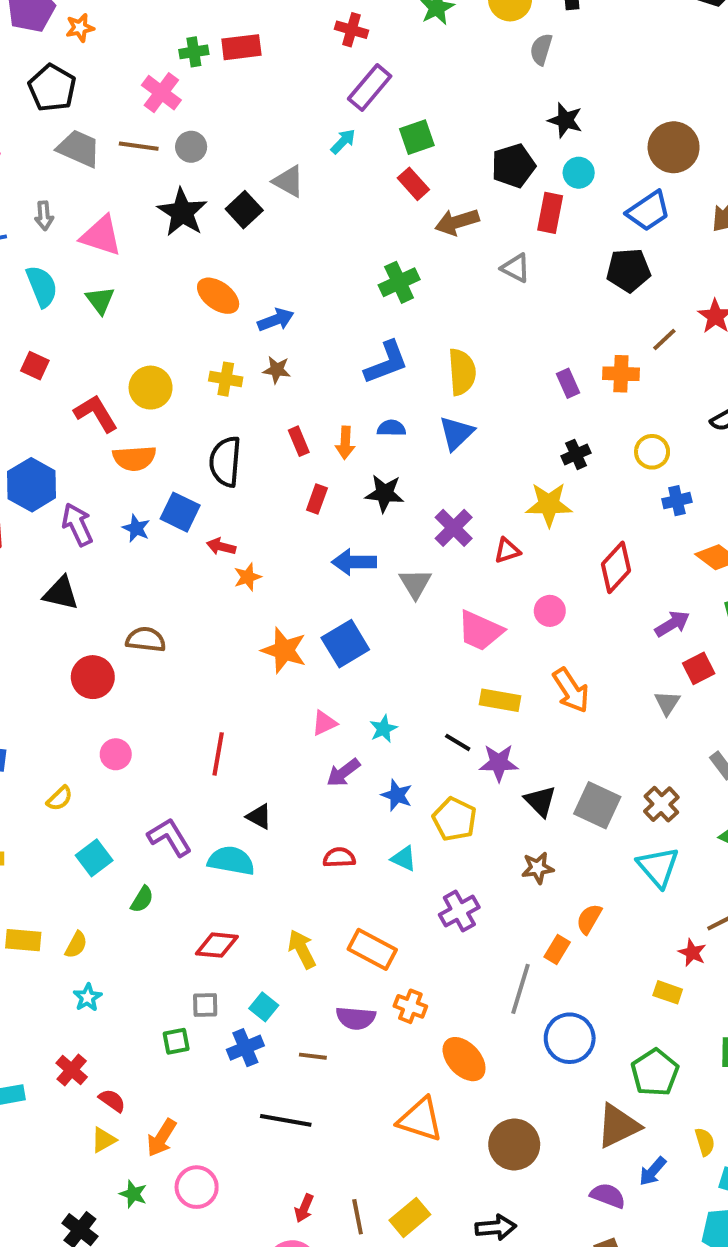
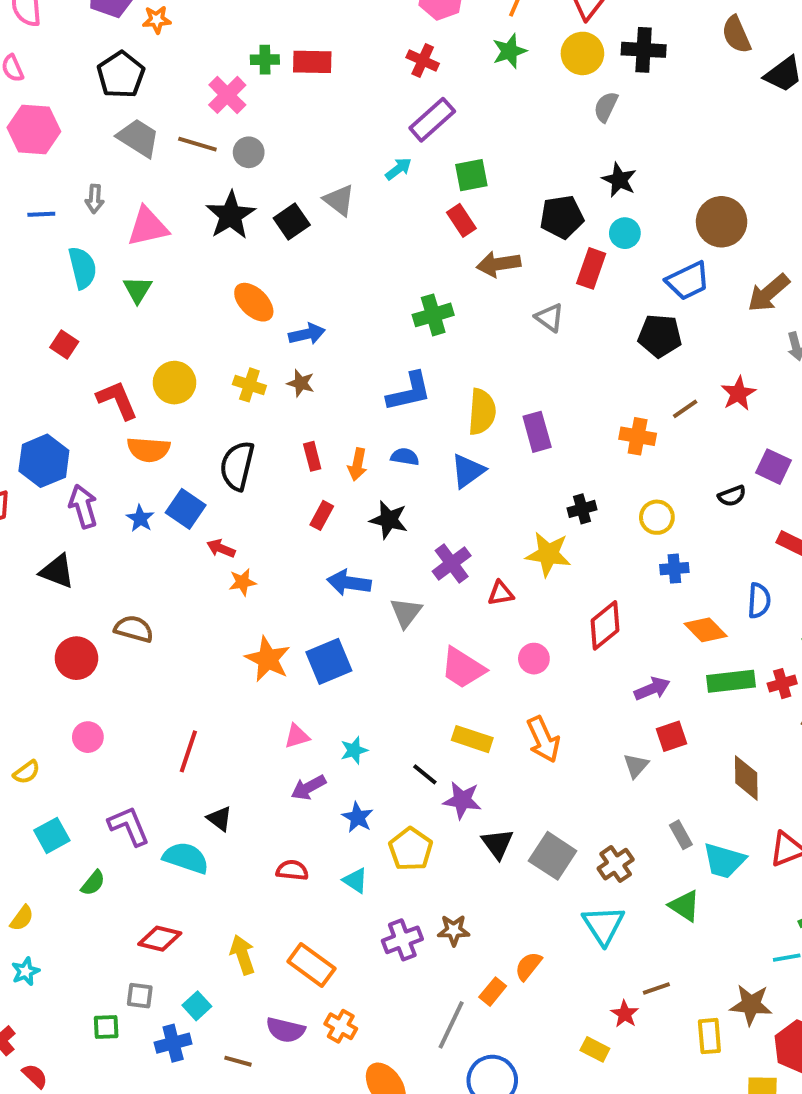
pink triangle: (101, 236) -> (148, 227), turned -39
purple rectangle: (568, 383) -> (537, 432), moved, size x1.4
brown star: (538, 868) -> (454, 930), moved

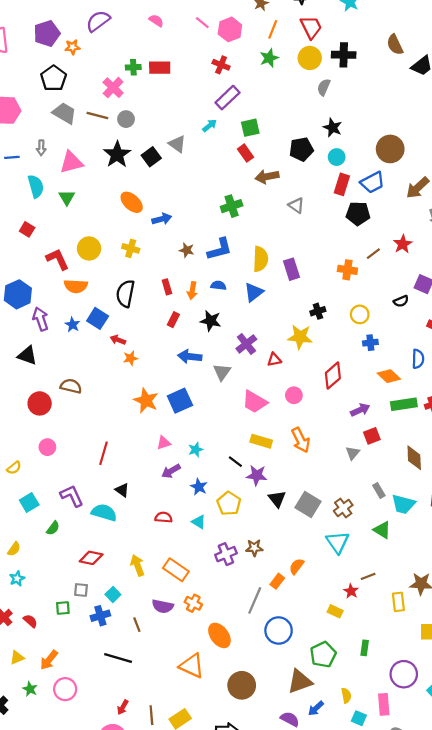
red rectangle: (591, 268) -> (342, 184), moved
brown star: (301, 383) -> (187, 250), moved
brown line: (238, 1061) -> (137, 625), turned 56
red semicircle: (35, 1076) -> (30, 621), moved

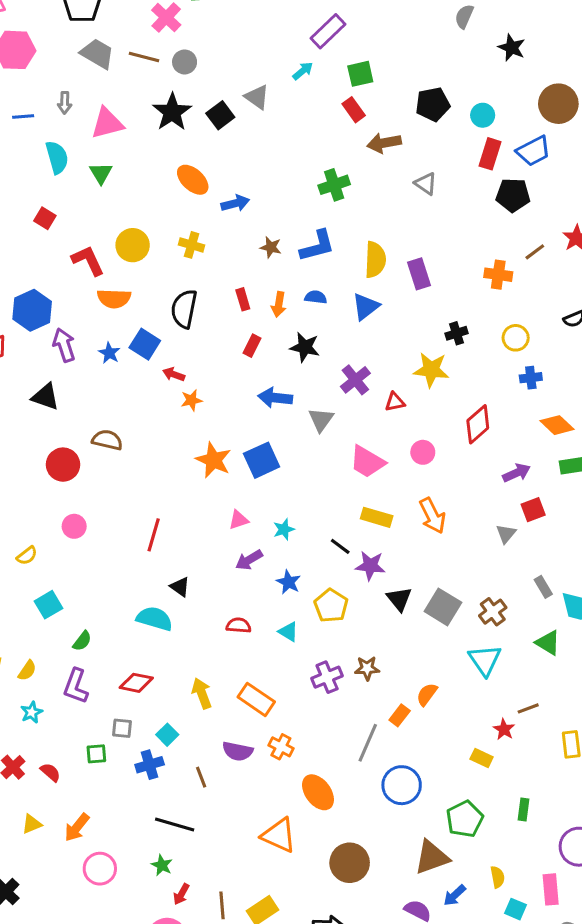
black star: (333, 128) -> (512, 48), moved
purple L-shape: (72, 496) -> (76, 686), moved, turned -135
green star: (30, 689) -> (162, 865), moved

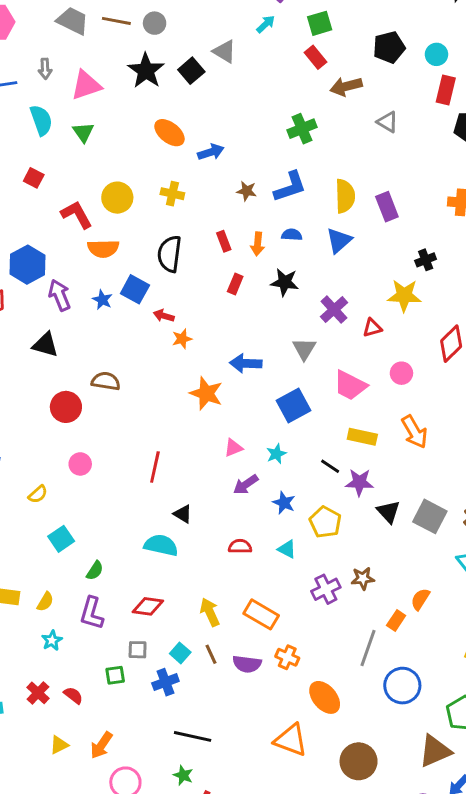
blue arrow: (275, 398) -> (246, 363), moved
blue square: (262, 460) -> (294, 405), moved
brown line: (201, 777) -> (211, 654), moved

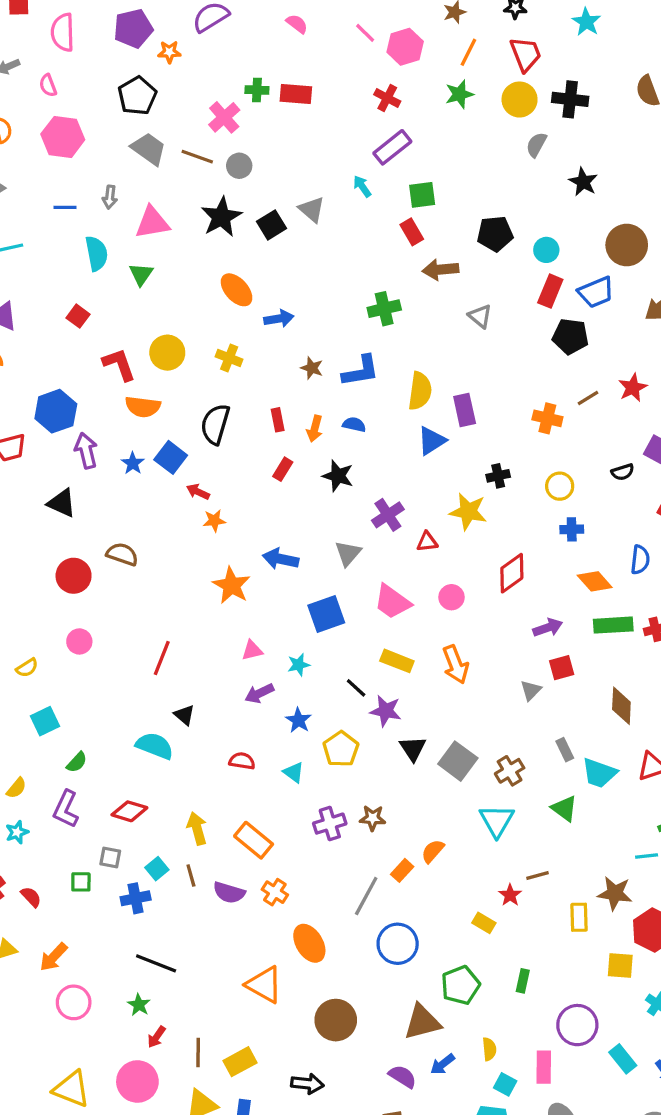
cyan arrow: (266, 24) -> (362, 186), turned -90
blue triangle: (339, 240) -> (432, 441), moved

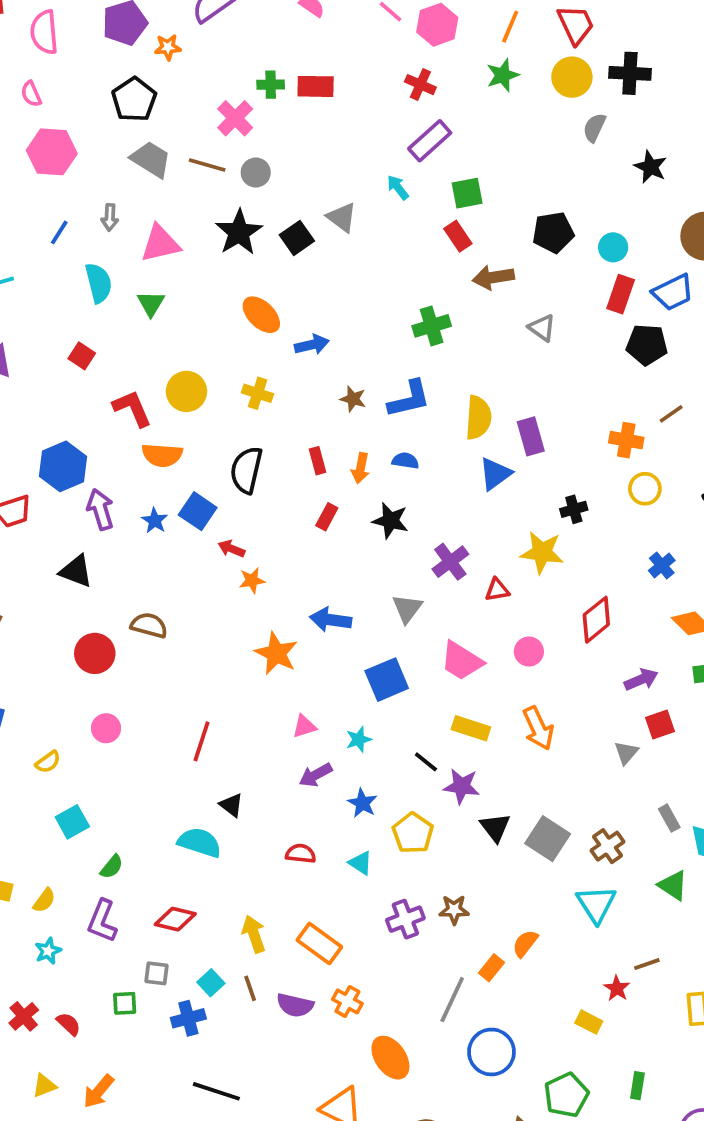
blue line: (65, 207) -> (59, 232), turned -55
yellow circle: (560, 486) -> (645, 489), moved
blue cross: (572, 529) -> (662, 565), turned -35

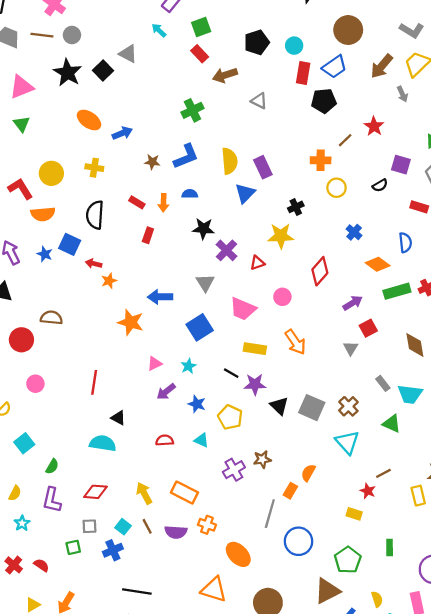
red rectangle: (317, 461) -> (137, 202), turned -35
black star: (390, 521) -> (203, 229), moved

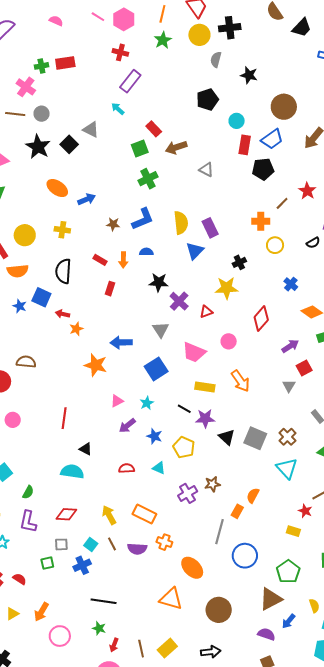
green square: (201, 27) -> (140, 149), moved
black pentagon: (257, 42) -> (207, 99), moved

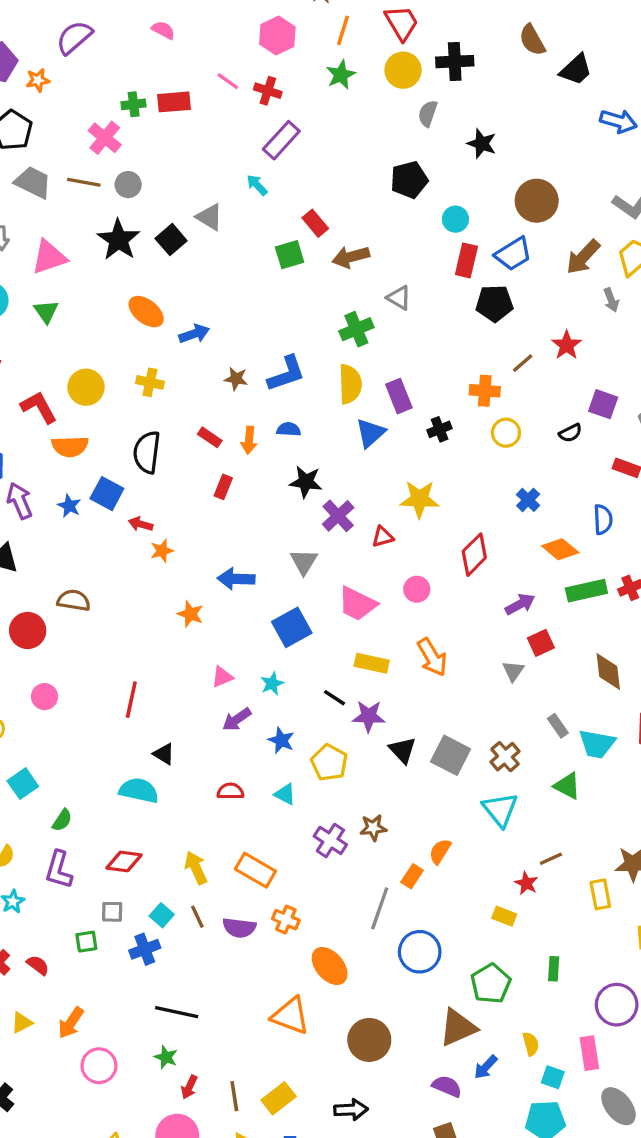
pink line: (98, 17) -> (228, 81), moved
green cross: (148, 179) -> (356, 329), moved
black cross: (239, 262) -> (440, 429), moved
orange star: (96, 365) -> (190, 614), size x0.7
purple cross: (188, 493) -> (330, 840), turned -30

